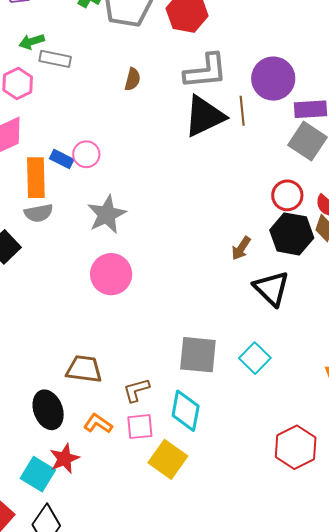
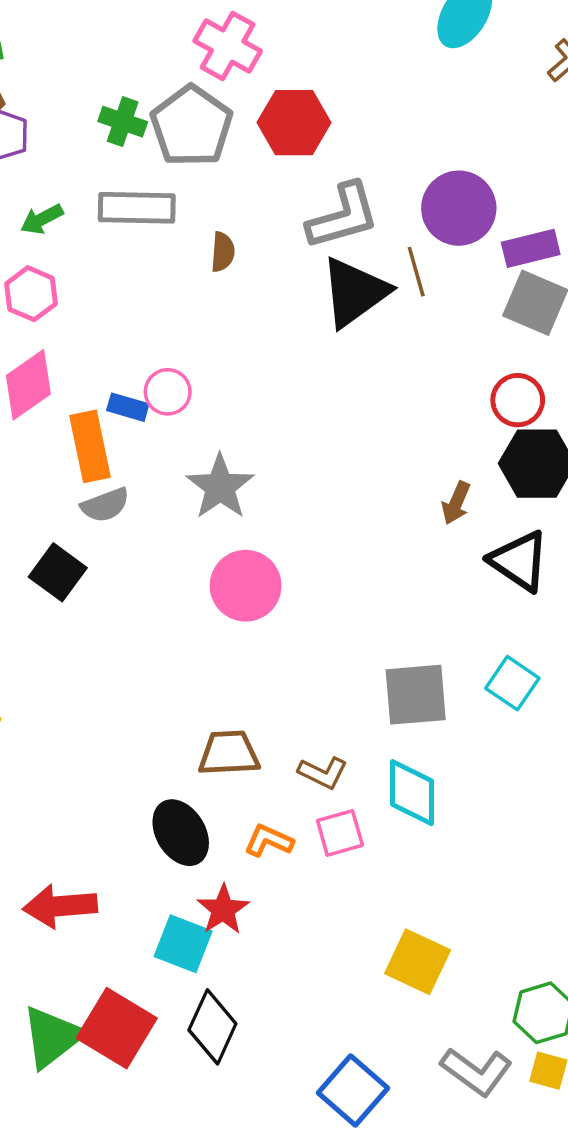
gray rectangle: (55, 59) -> (137, 208), moved, size x1.4
brown L-shape: (136, 390) -> (323, 773), turned -128
yellow square: (168, 459) -> (418, 962), moved

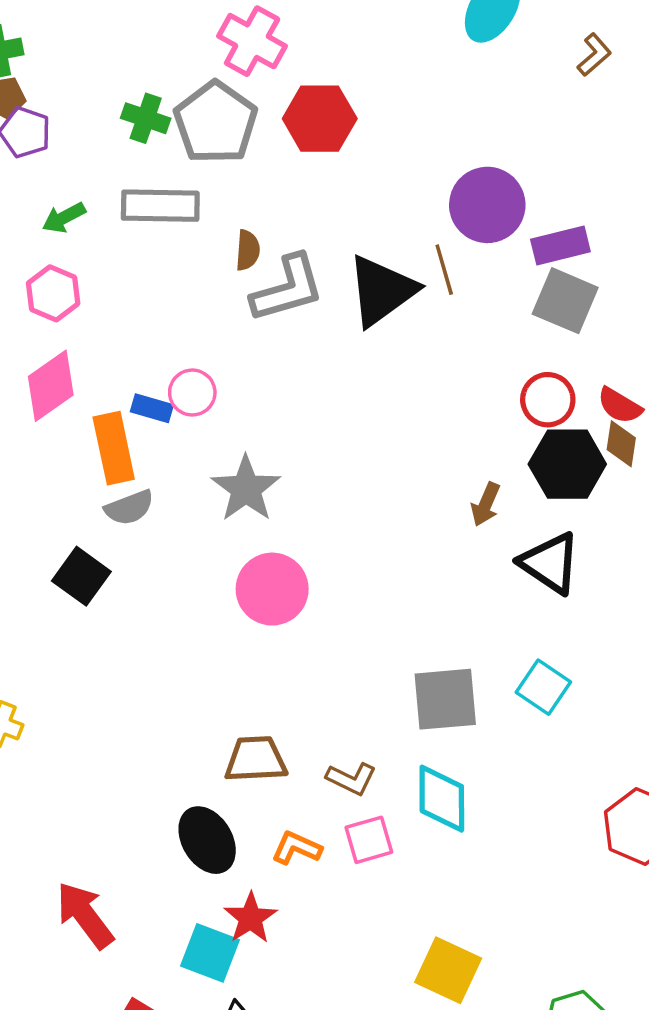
gray L-shape: (343, 216) -> (288, 288), moved
red arrow: (60, 906) -> (85, 915), turned 58

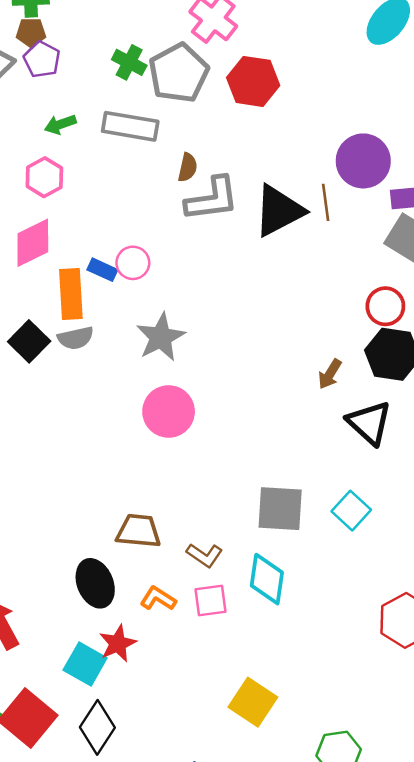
black square: (81, 576) -> (29, 341), moved

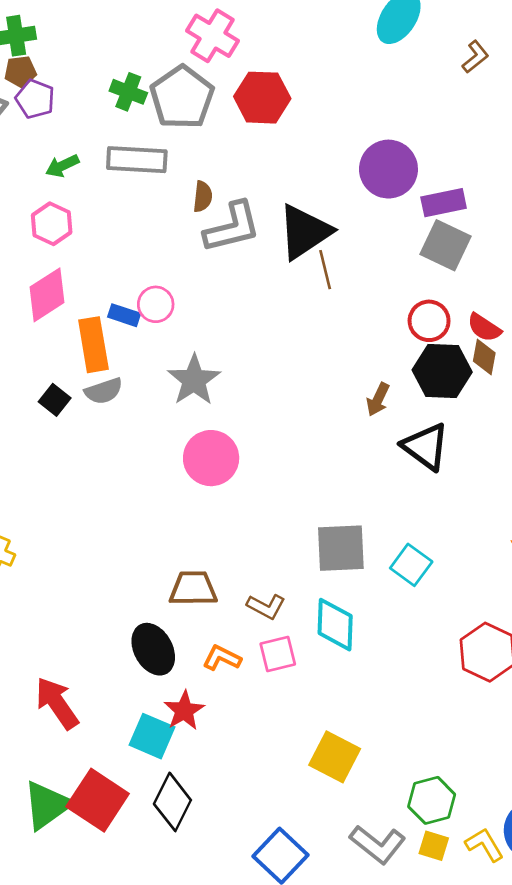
brown line: (326, 202) -> (325, 270), moved
black square: (29, 341) -> (55, 400), size x0.7
cyan square: (351, 511) -> (411, 565), moved

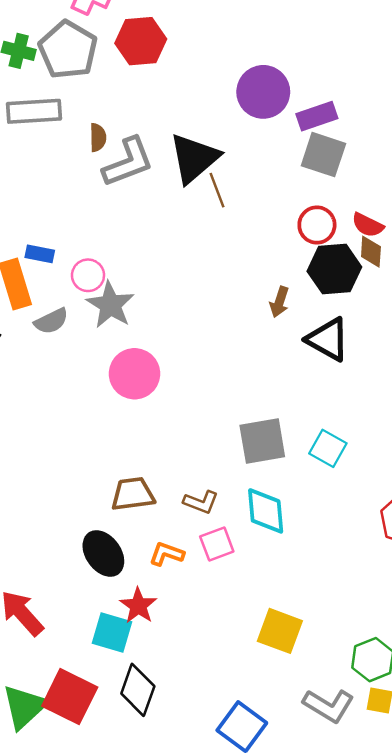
pink circle: (156, 304) -> (88, 275), moved
gray semicircle: (104, 391) -> (51, 321), moved

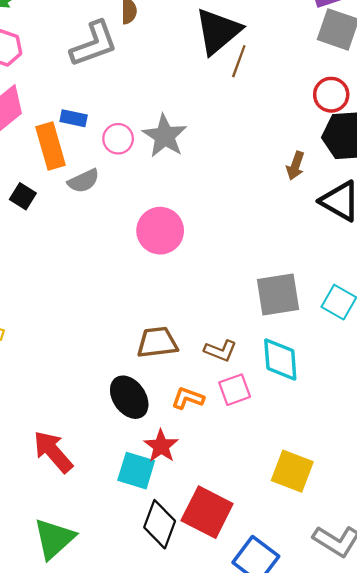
gray L-shape: (128, 162) -> (94, 44), moved
brown line: (217, 190) -> (239, 61), turned 40
gray star: (110, 305) -> (165, 136), moved
red square: (70, 697) -> (207, 512), moved

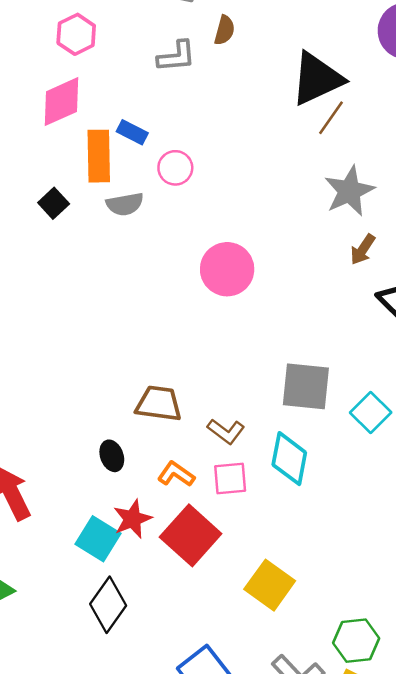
gray L-shape: (94, 44) -> (176, 56), size x0.7
gray star: (165, 136) -> (349, 191), moved
pink circle: (160, 231) -> (227, 269), moved
black ellipse: (129, 397) -> (112, 456), size x0.6
red square: (207, 512) -> (191, 535), moved

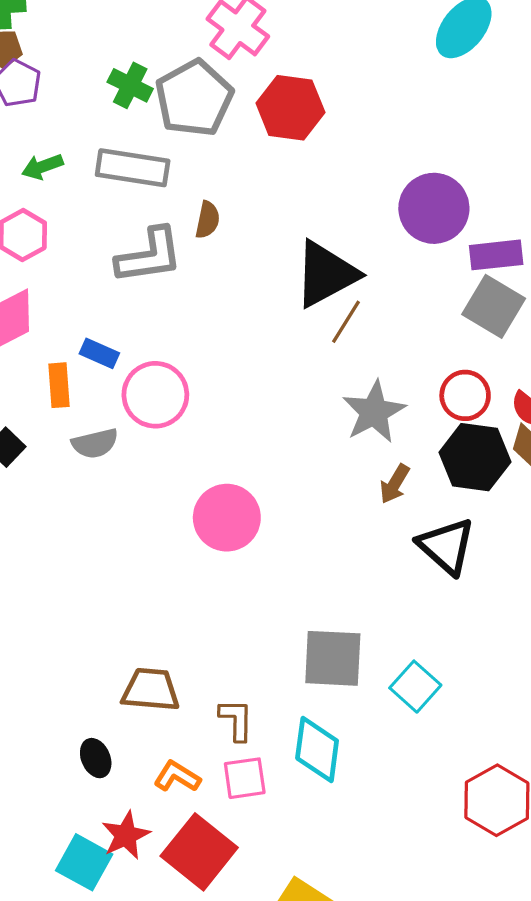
gray L-shape: (176, 56) -> (149, 256), size x1.4
orange rectangle: (99, 156) -> (59, 385), size x0.7
pink circle: (175, 168) -> (155, 395), size x1.5
brown L-shape: (226, 431) -> (236, 720), turned -123

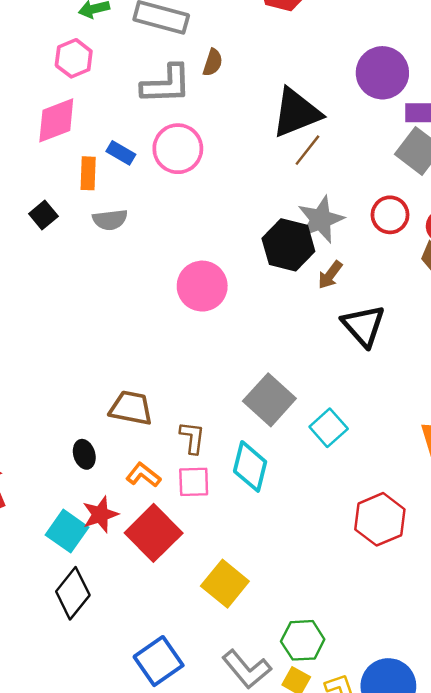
pink circle: (155, 395) -> (178, 149), moved
black hexagon: (475, 457) -> (288, 245), moved
gray square: (333, 658) -> (269, 400), turned 33

